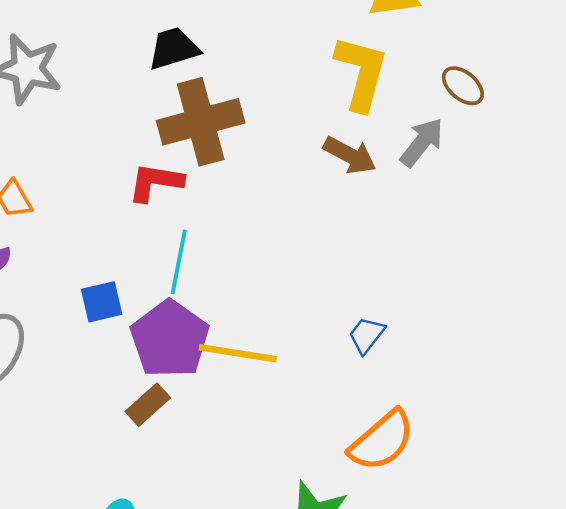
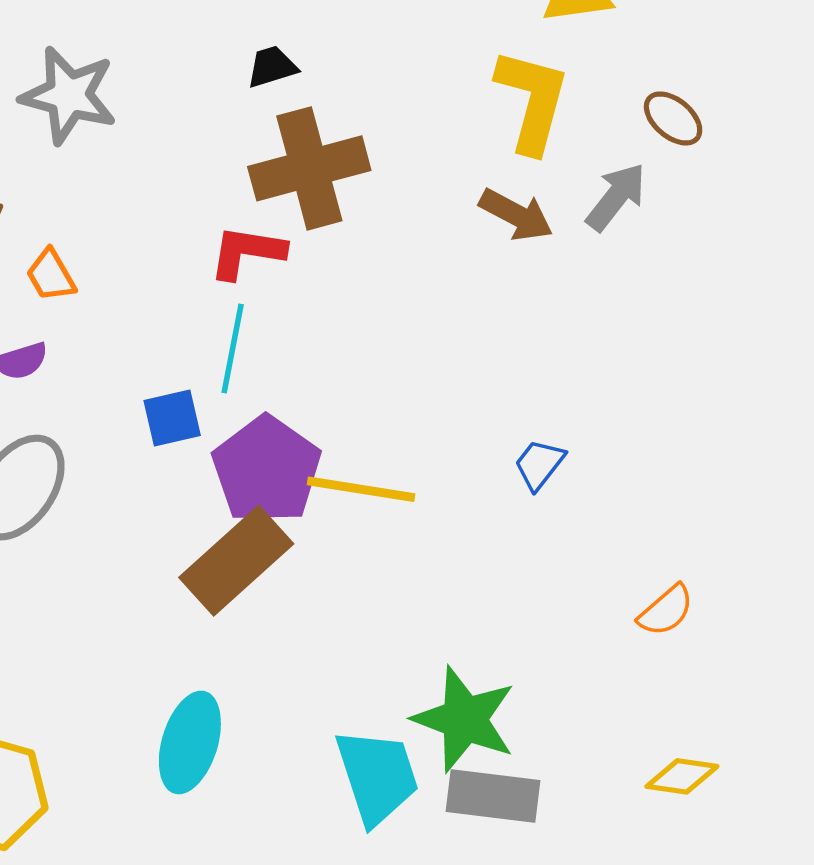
black trapezoid: (174, 48) -> (272, 67), size x0.7
cyan line: (179, 262) -> (233, 348), moved
brown rectangle: (148, 405) -> (236, 561), size x1.8
orange semicircle: (382, 441) -> (666, 611), moved, size x0.6

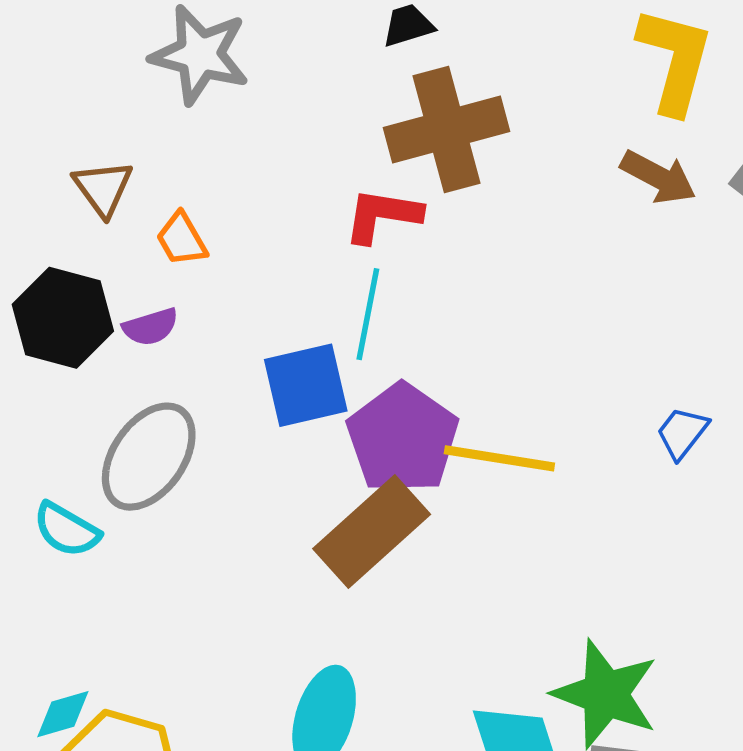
blue square: (172, 418) -> (306, 385), size x1.4

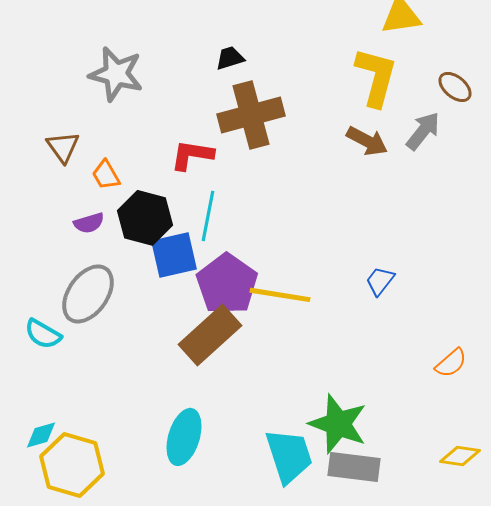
red L-shape: (383, 215) -> (192, 155), moved
black hexagon: (63, 318) -> (145, 218), moved

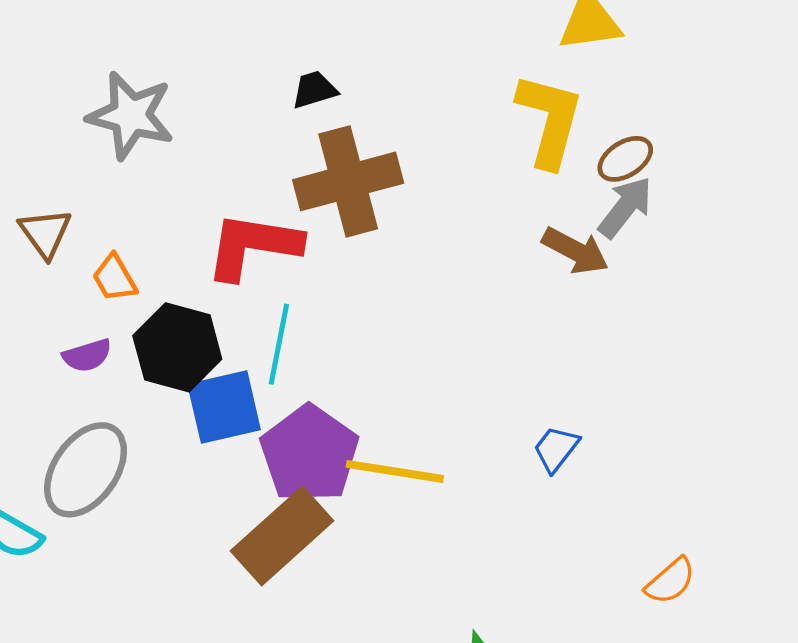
brown ellipse: (455, 87) -> (625, 159), moved, turned -72
brown arrow: (367, 141) -> (575, 251), moved
red L-shape: (192, 155) -> (253, 246), size x1.4

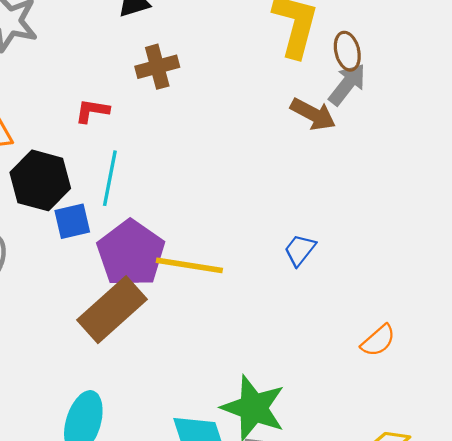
brown ellipse: (625, 159) -> (347, 51), turned -72
brown cross: (348, 181) -> (157, 67), size x0.6
red L-shape: (253, 246) -> (92, 111), size x0.5
blue square: (224, 407) -> (72, 221), size x0.7

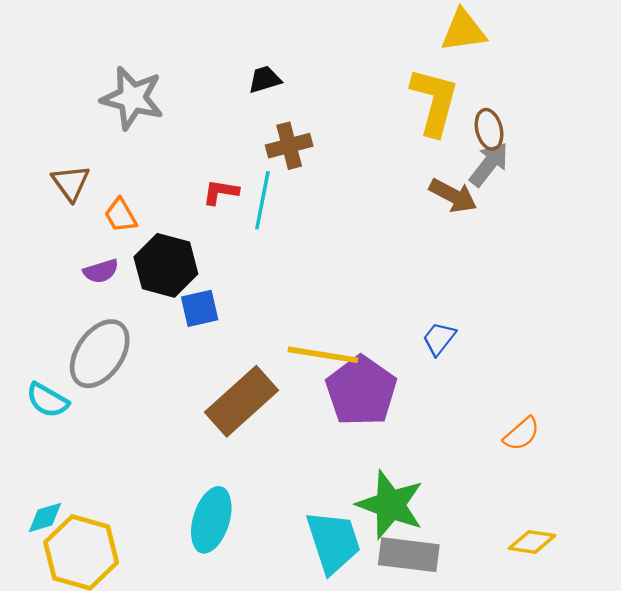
cyan line: (110, 178) -> (262, 200), moved
purple pentagon: (131, 253) -> (361, 391), moved

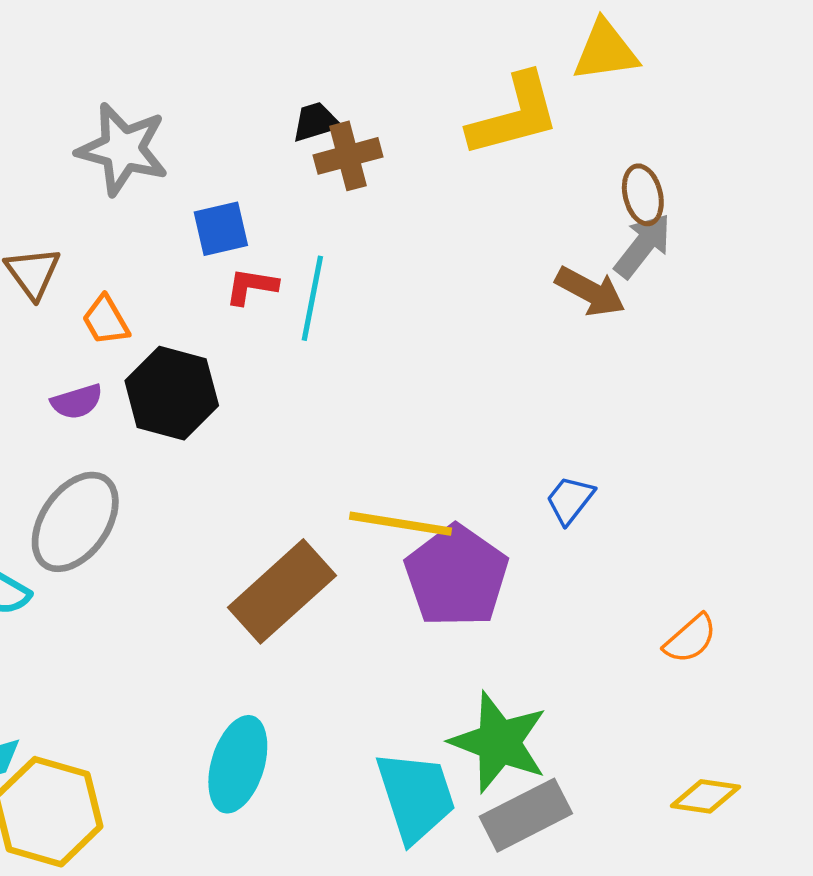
yellow L-shape: (434, 101) -> (514, 115), moved, turned 60
brown cross: (289, 146) -> (348, 156), moved
blue square: (200, 308) -> (221, 229), moved
gray rectangle: (409, 555) -> (526, 815), turned -34

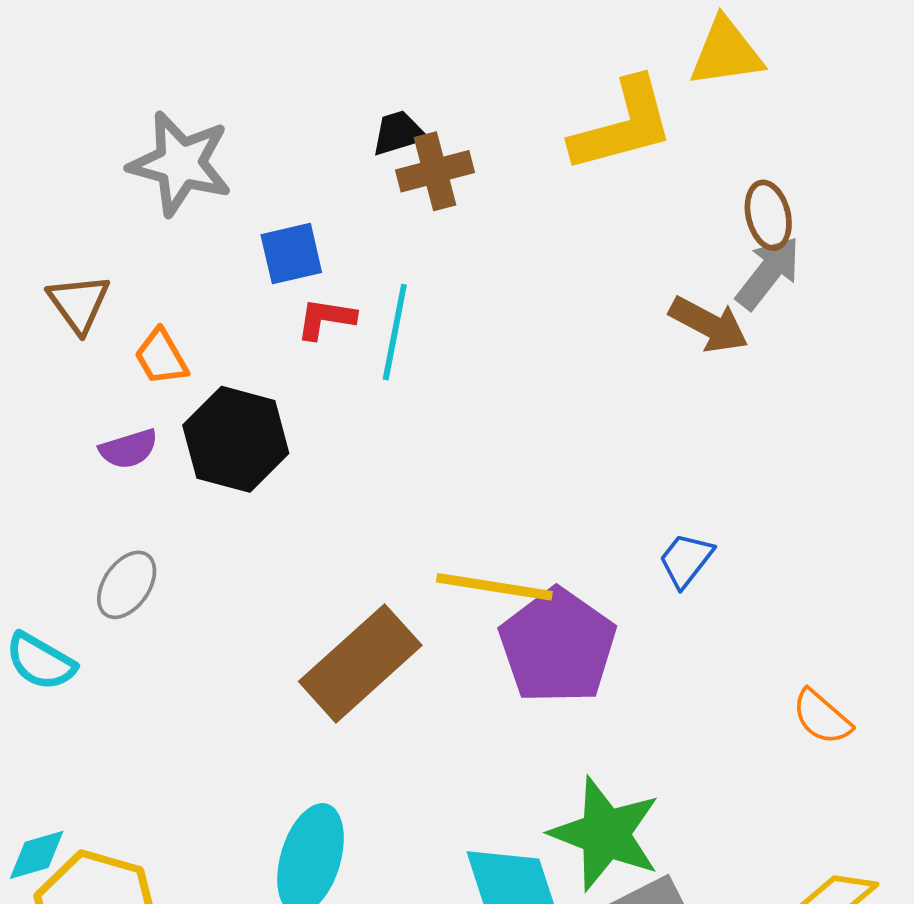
gray ellipse: (75, 522) -> (127, 585), size x0.6
orange semicircle: (690, 639) -> (822, 717), turned 82

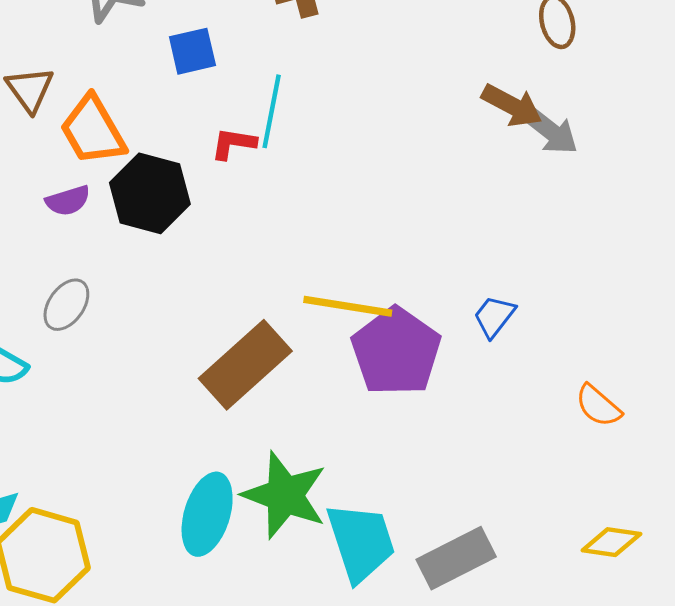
gray arrow: (768, 273) -> (550, 130), moved, turned 90
red L-shape: (326, 319) -> (233, 144), moved
orange trapezoid: (161, 357) -> (93, 130), size x1.6
blue trapezoid: (686, 560) -> (494, 316), moved
green star: (605, 834) -> (285, 495), moved

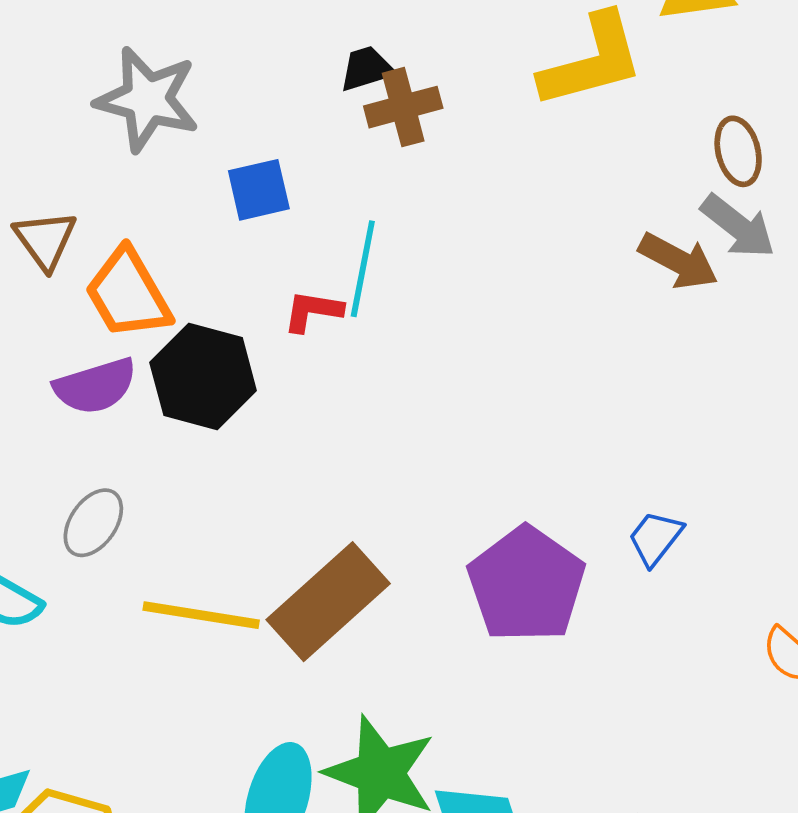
gray arrow: (550, 130) -> (738, 226), moved
purple semicircle: (68, 201) -> (95, 386), size x1.4
yellow line: (348, 306) -> (201, 615), moved

